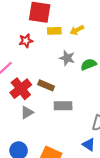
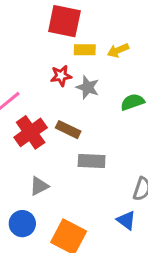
red star: (26, 41) -> (61, 76), moved
gray star: (67, 58) -> (88, 87), moved
gray triangle: (27, 112) -> (39, 186), moved

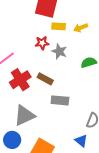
gray triangle: (39, 186) -> (24, 116), size x1.6

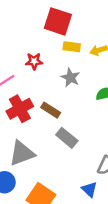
red star: (42, 43) -> (34, 61), moved
gray rectangle: (60, 100) -> (67, 138), turned 30

